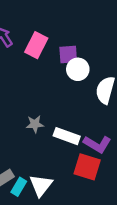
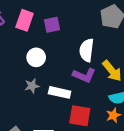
white circle: (78, 69) -> (36, 57), moved
purple L-shape: (97, 144) -> (84, 75), moved

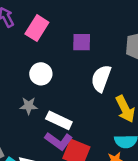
purple square: (52, 25) -> (82, 42), moved
purple L-shape: (84, 75) -> (59, 141), moved

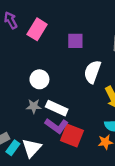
white circle: (41, 74) -> (39, 79), moved
gray star: (29, 106) -> (34, 106), moved

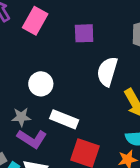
gray star: (34, 106) -> (21, 117), moved
purple L-shape: (57, 126) -> (32, 139), moved

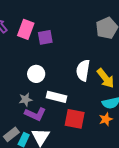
purple square: (84, 33) -> (45, 37), moved
white semicircle: (107, 71) -> (83, 70), moved

